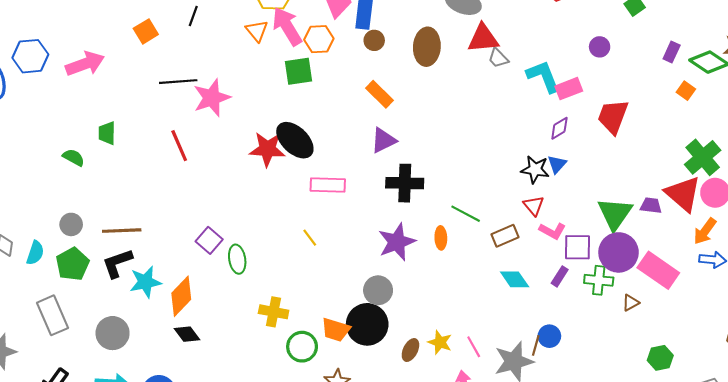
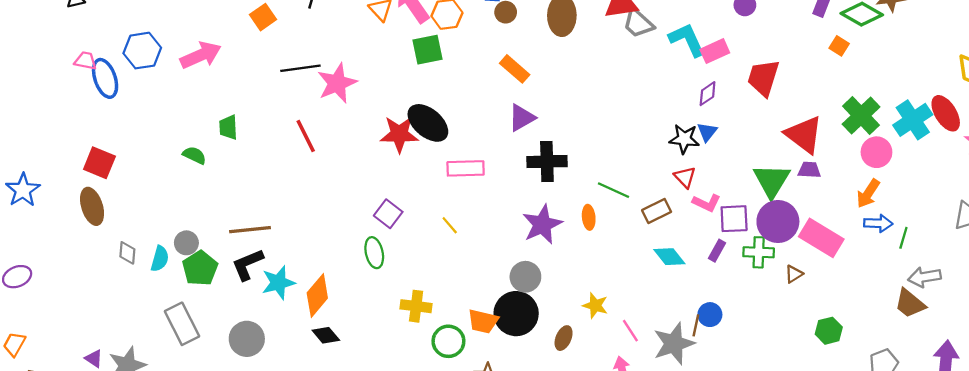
gray trapezoid: (498, 58) -> (638, 23), size x1.4
red triangle: (683, 194) -> (804, 135), moved
gray circle: (71, 224) -> (186, 243), moved
purple square: (209, 240) -> (388, 214), moved
yellow star: (440, 342) -> (595, 305), moved

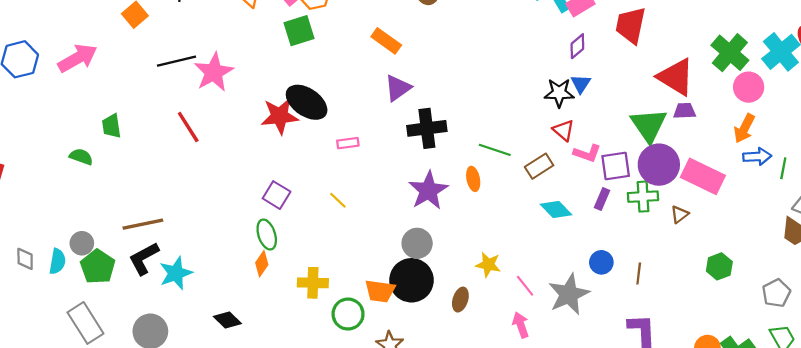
pink rectangle: (466, 168) -> (348, 143), size x0.6
orange diamond: (317, 295) -> (262, 264), moved, size x0.6
brown line: (696, 325) -> (639, 273), moved

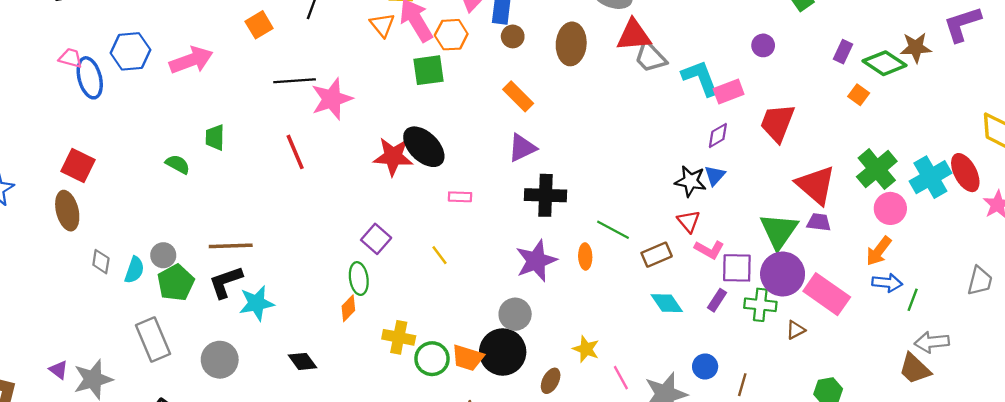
green circle: (348, 314) -> (432, 359), moved

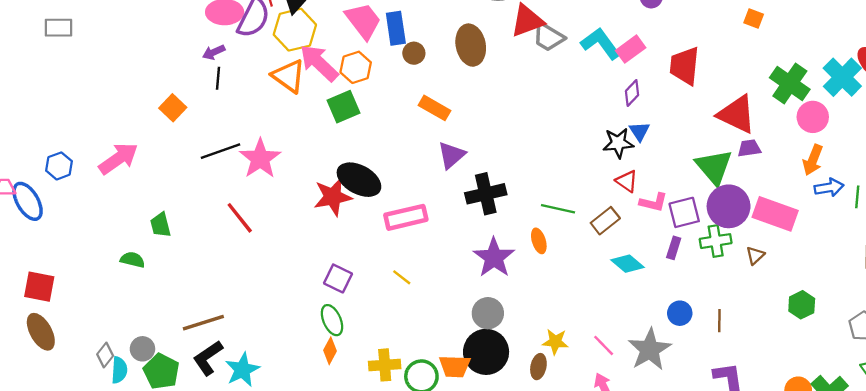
orange triangle: (382, 25) -> (289, 76), size x1.4
blue hexagon: (130, 51) -> (59, 166), size x0.7
pink rectangle: (460, 197) -> (406, 217), size x1.8
gray diamond: (101, 262) -> (105, 355), moved, turned 45
yellow star: (586, 349) -> (555, 342), moved

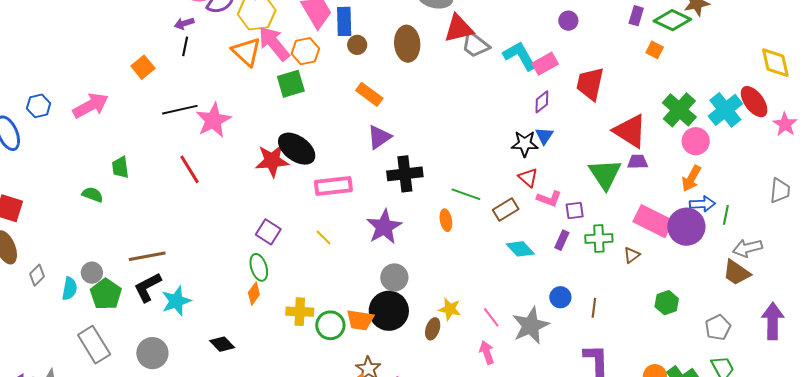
purple circle: (729, 206) -> (686, 227), moved
purple square: (684, 212) -> (575, 211), size x0.7
purple star: (494, 258) -> (384, 227), moved
gray diamond: (105, 355) -> (37, 275), moved

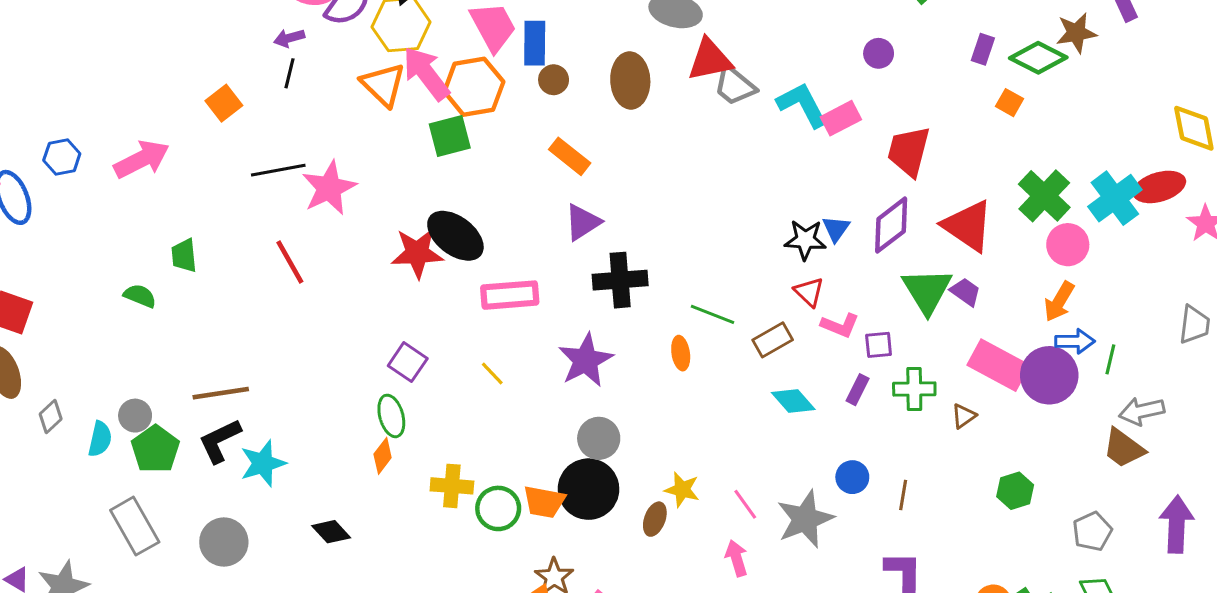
orange hexagon: (305, 51) -> (474, 87), size x1.4
purple diamond: (542, 102) -> (891, 225), moved, size x1.6
red ellipse: (754, 102) -> (1159, 187), turned -72
purple trapezoid: (638, 162) -> (965, 292), moved, turned 35

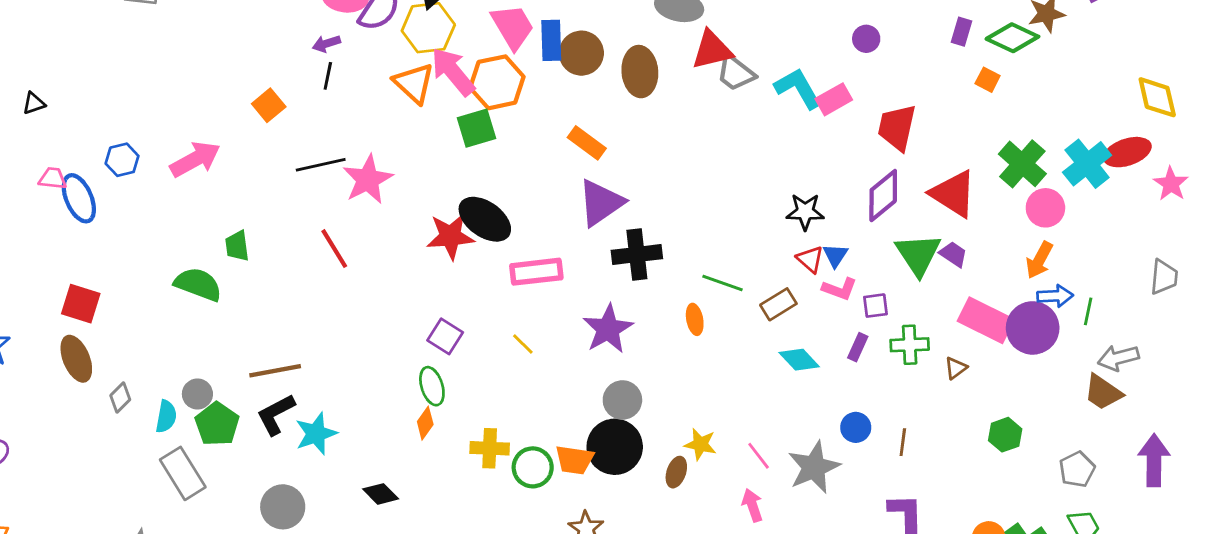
brown circle: (554, 80) -> (581, 53), moved, size x1.6
purple triangle: (583, 222) -> (601, 203), size x1.4
blue triangle: (836, 229) -> (835, 255), moved
green semicircle: (140, 296) -> (198, 284), size x1.6
gray rectangle: (135, 526) -> (183, 473), moved

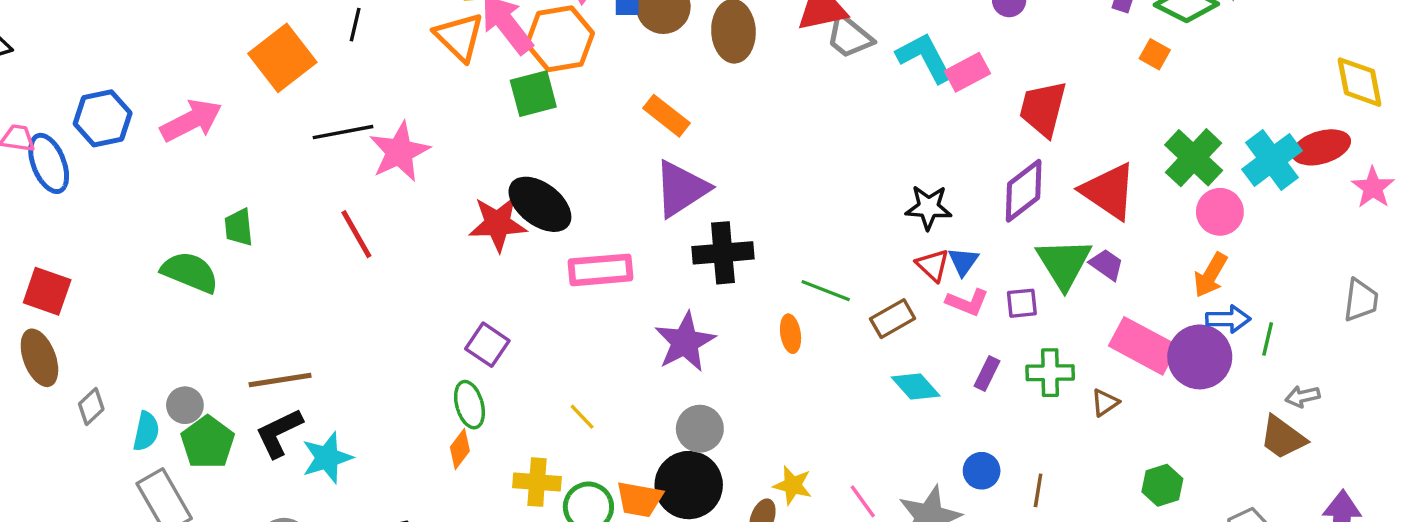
orange square: (269, 105) -> (282, 58), size x1.6
blue hexagon: (122, 160) -> (103, 118), size x1.4
purple square: (876, 306) -> (1022, 303), moved
yellow line: (523, 344) -> (582, 417), moved
gray arrow: (1118, 358) -> (1303, 396), size x0.7

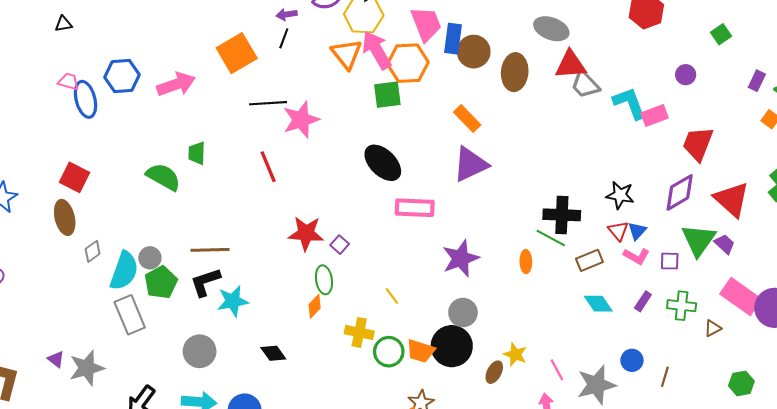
red star: (498, 224) -> (306, 233), moved
black cross: (723, 253) -> (562, 215), moved
purple square: (487, 345) -> (340, 245), size x0.7
cyan semicircle: (146, 431) -> (124, 271), size x1.6

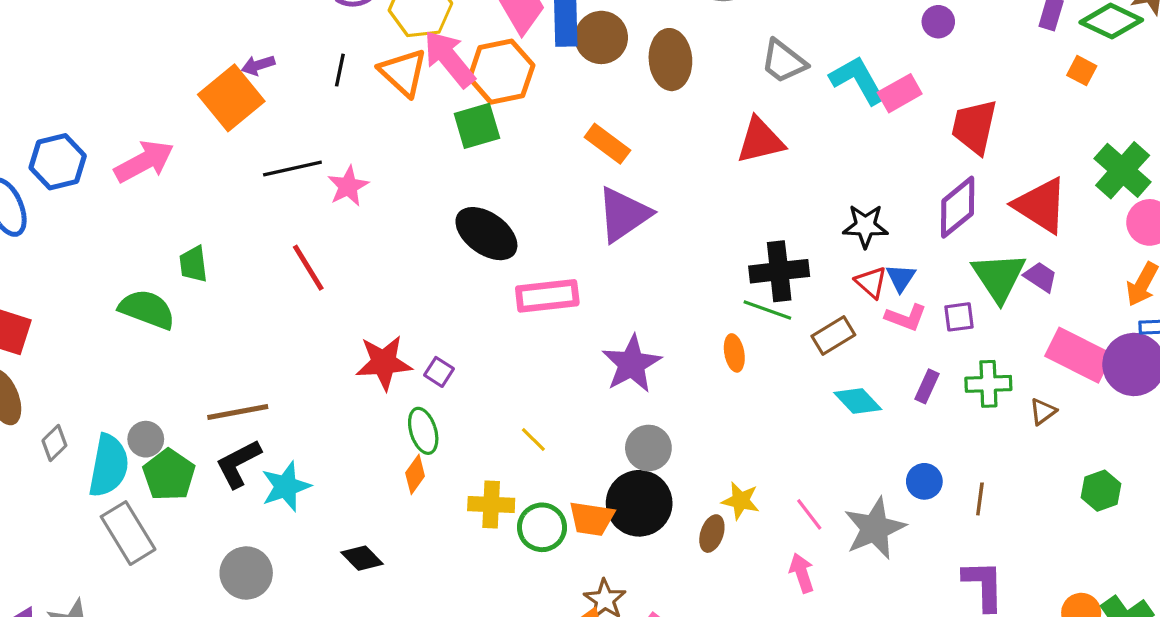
purple arrow: (287, 14) -> (258, 65), moved
black line: (284, 38) -> (340, 70), moved
red triangle: (570, 65) -> (760, 141), moved
pink star: (301, 120) -> (348, 186), size x0.7

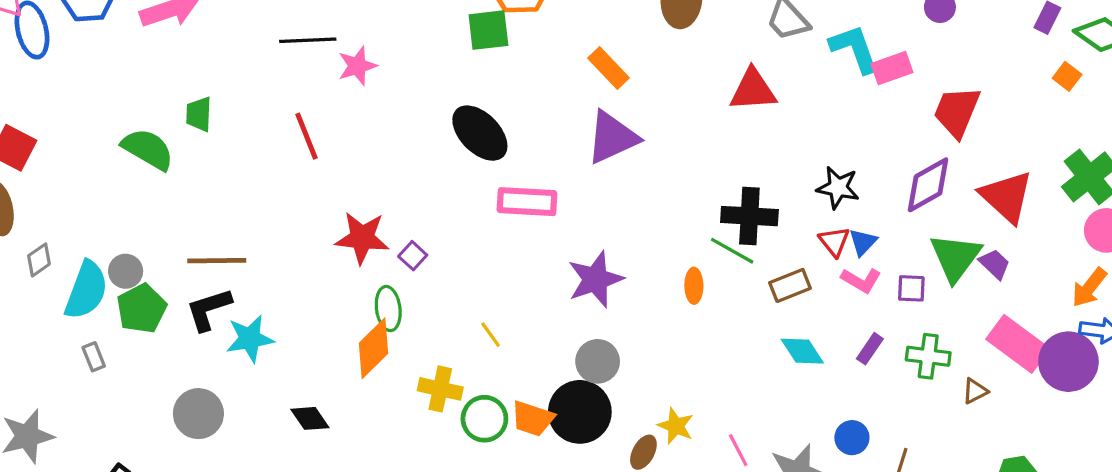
orange diamond: (415, 474) -> (373, 348), size x1.6
gray rectangle: (128, 533) -> (94, 357), size x0.5

